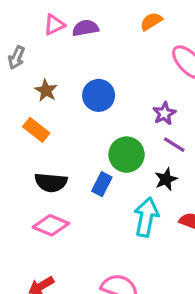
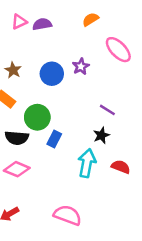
purple star: (164, 113) -> (81, 66), moved
green circle: (127, 155) -> (37, 117), moved

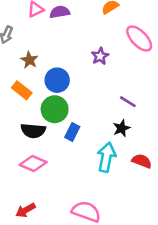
blue circle: (52, 74) -> (57, 80), moved

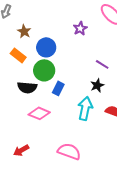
pink diamond: (33, 164) -> (39, 113), moved

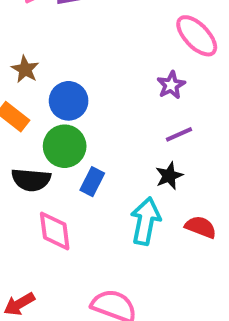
purple star: (80, 28) -> (171, 85), moved
purple line: (102, 64) -> (179, 134), turned -56
pink diamond: (39, 113) -> (55, 231), turned 60

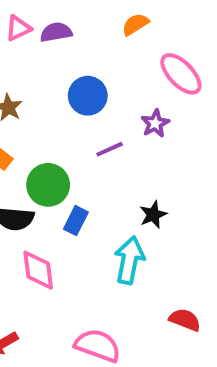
blue circle: (69, 101) -> (88, 96), moved
purple line: (179, 134) -> (110, 149), moved
red semicircle: (201, 227) -> (185, 320), moved

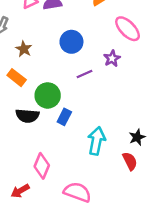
black star: (153, 215) -> (137, 137), moved
pink diamond: (38, 270) -> (42, 166), moved, turned 30
red semicircle: (185, 320) -> (130, 161), moved, turned 42

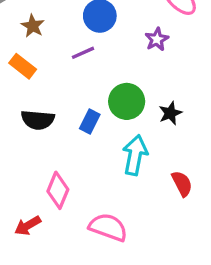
purple line: (85, 74) -> (83, 53), moved
green circle: (48, 95) -> (127, 101), moved
black star: (137, 137) -> (170, 113), moved

